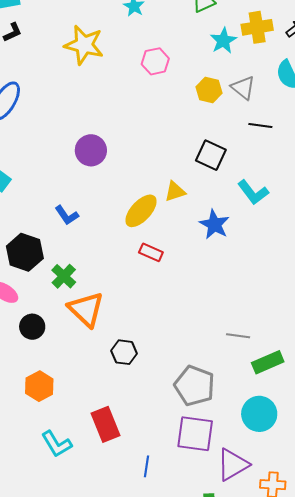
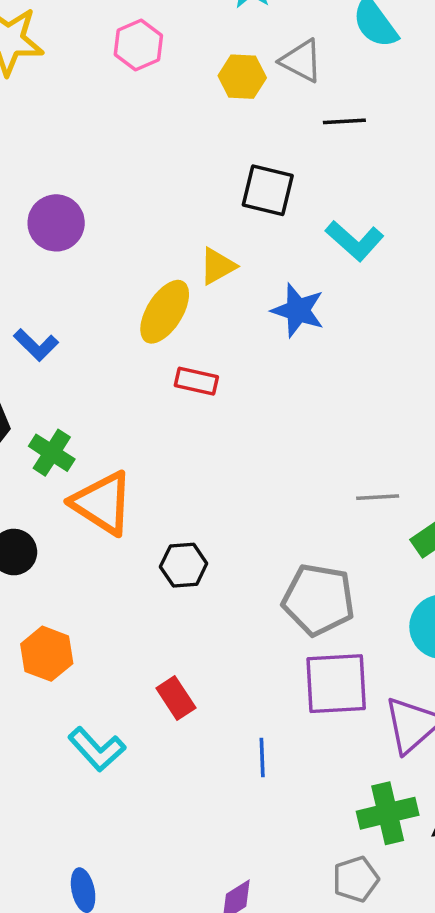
red rectangle: (106, 424) -> (176, 698), size x0.7

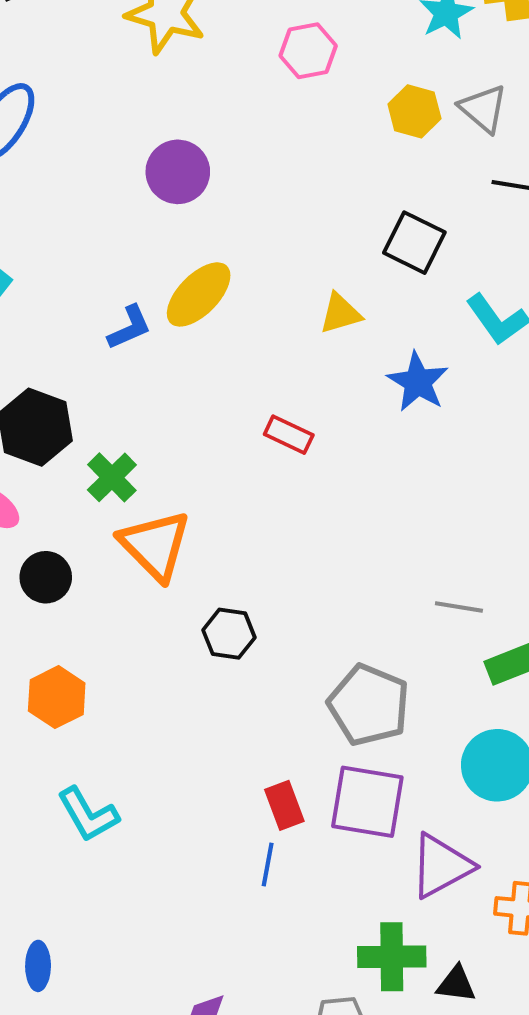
purple circle: (56, 223) -> (178, 172), moved
yellow ellipse: (165, 312) -> (199, 294), moved
blue L-shape: (36, 345) -> (130, 327), moved, turned -81
red rectangle: (176, 698) -> (284, 805), moved

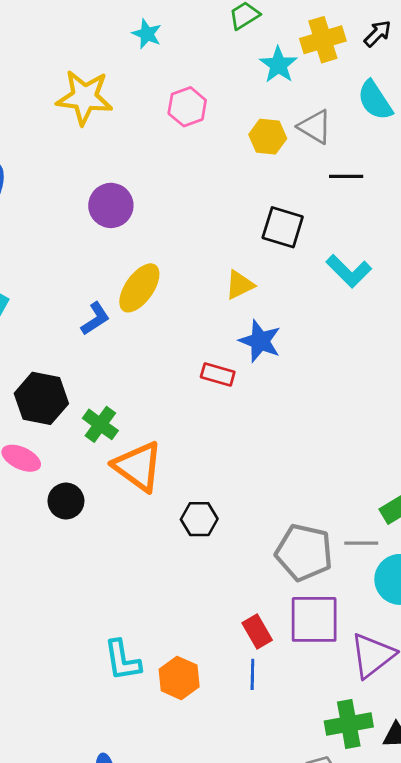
blue star: (418, 382) -> (260, 341), moved
gray line: (459, 607) -> (361, 543), moved
orange hexagon: (57, 697) -> (179, 678), moved
cyan L-shape: (88, 814) -> (122, 660), turned 30

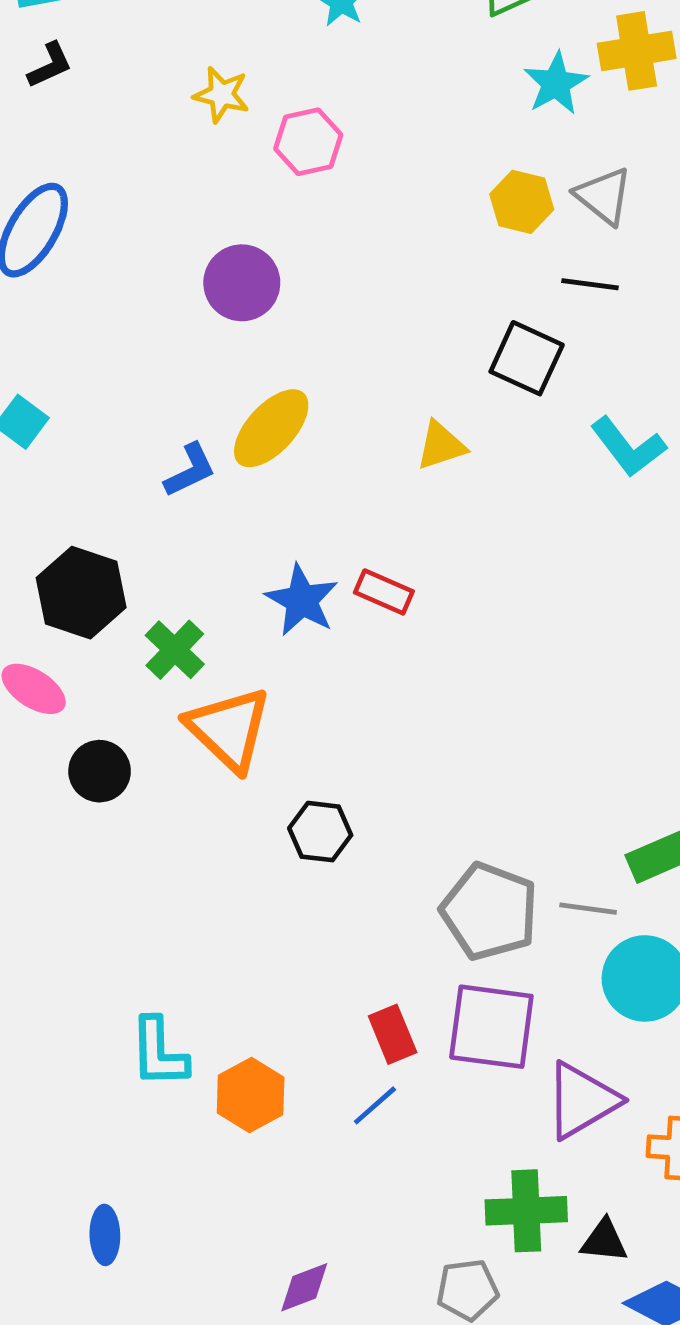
yellow star: (84, 97) -> (222, 95), size x0.6
pink hexagon: (187, 107) -> (308, 142), moved
black line: (346, 176) -> (590, 284), moved
blue star: (260, 341) -> (302, 600), moved
blue line: (252, 674) -> (375, 1105), turned 40

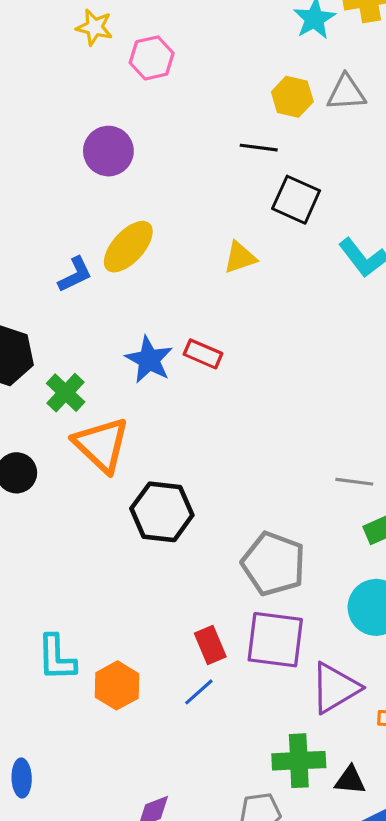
gray triangle: (604, 196) -> (346, 93), turned -42
black line: (590, 284) -> (259, 148), moved
black hexagon: (320, 832) -> (162, 512), size x1.5
gray line: (588, 909) -> (354, 482), moved

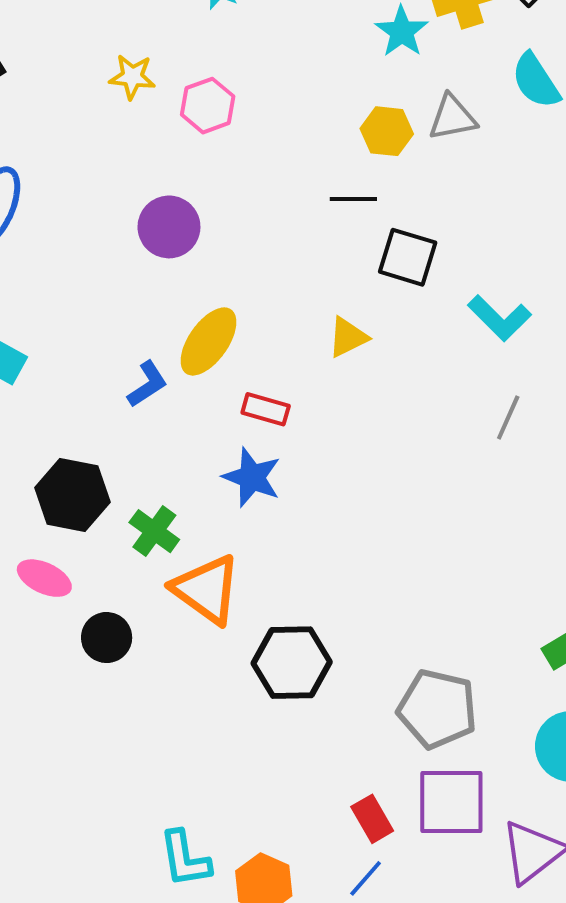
red rectangle: (203, 354) -> (266, 409), moved
gray line: (354, 482) -> (508, 418), moved, turned -66

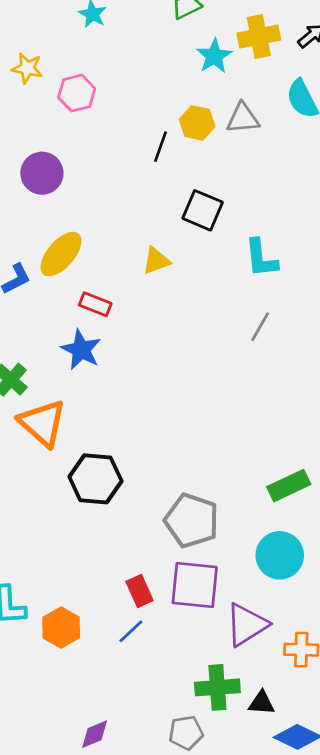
black line: (353, 199) -> (161, 147), moved, turned -76
cyan L-shape: (499, 318) -> (261, 258), turned 33

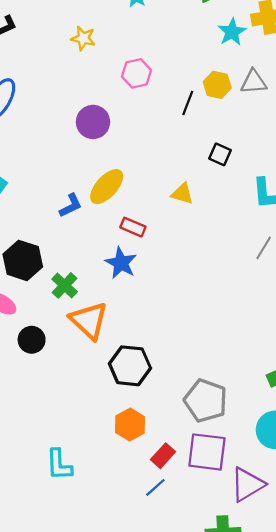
pink hexagon: (77, 93) -> (136, 73), moved
black square: (203, 210) -> (220, 154), size x0.7
yellow triangle: (156, 261) -> (182, 194), turned 35
red rectangle: (140, 591) -> (163, 456), turned 65
orange hexagon: (61, 627) -> (130, 425), moved

